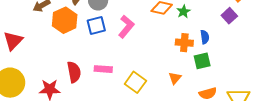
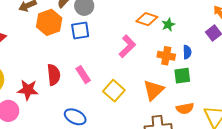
pink L-shape: (126, 27) -> (127, 46), moved
pink rectangle: (103, 69) -> (83, 75), turned 48
orange triangle: (175, 78) -> (153, 90), size x1.6

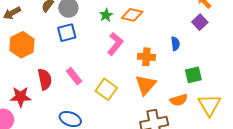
orange hexagon: (49, 22) -> (22, 45), moved
green star: (168, 25) -> (106, 15), moved
orange cross: (166, 56) -> (146, 57), moved
green square: (182, 76) -> (193, 75), moved

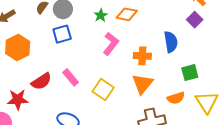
blue semicircle: (175, 44) -> (171, 42), size x1.5
red semicircle: (45, 79) -> (41, 81), turned 70

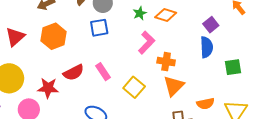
purple square: (195, 20) -> (211, 25), moved
orange cross: (142, 56) -> (166, 62), moved
green square: (190, 73) -> (233, 67), moved

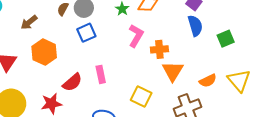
pink rectangle: (103, 72) -> (101, 74), turned 36
yellow square: (134, 87) -> (141, 96), moved

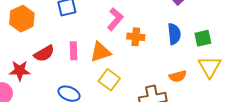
blue semicircle: (195, 26) -> (174, 34), moved
orange triangle: (173, 71) -> (100, 52), moved, turned 30
yellow triangle: (239, 80) -> (210, 67), moved

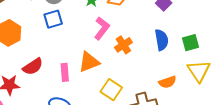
orange cross: (136, 37) -> (123, 45), turned -36
pink rectangle: (73, 51) -> (65, 72), moved
yellow square: (109, 80) -> (111, 90), moved

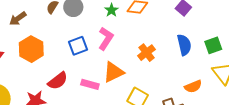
blue square: (53, 19) -> (78, 46), moved
pink L-shape: (102, 28) -> (106, 38), moved
pink rectangle: (65, 72) -> (90, 84), turned -66

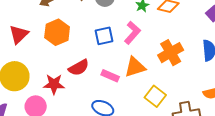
orange cross: (147, 53) -> (171, 53), size x1.4

